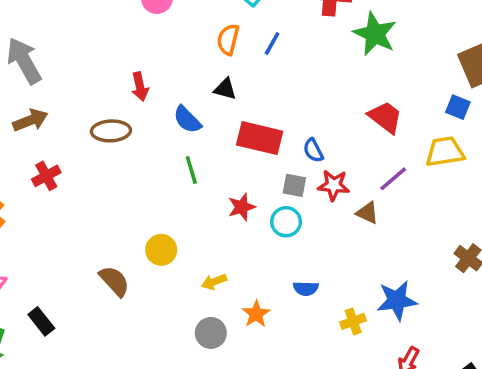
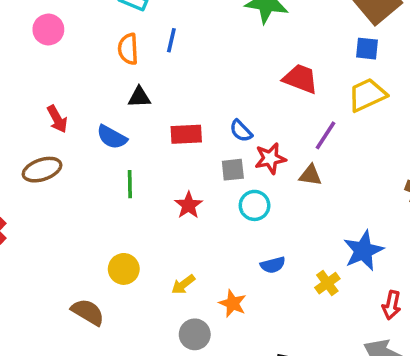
red rectangle: (260, 138) -> (186, 134), size x0.7
green line: (191, 170) -> (130, 184), turned 32
cyan circle: (286, 222) -> (255, 205), moved

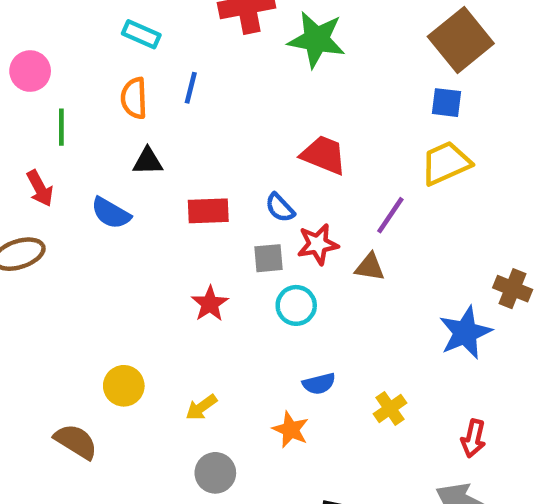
red trapezoid: (300, 79) -> (324, 155), moved
green line: (130, 184) -> (61, 127), moved
blue star: (363, 251) -> (465, 333), moved
orange star: (233, 303) -> (291, 430), moved

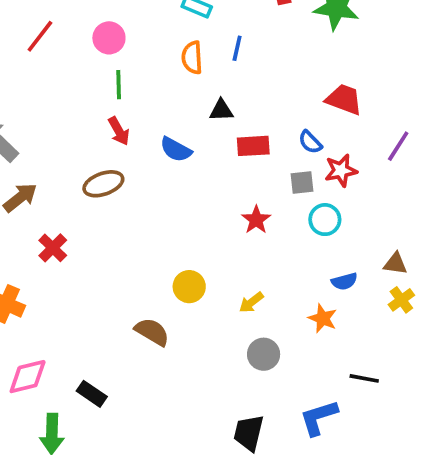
green line: (61, 127) -> (119, 85), moved
black triangle: (148, 161) -> (221, 110), moved
brown triangle: (370, 267) -> (395, 264), moved

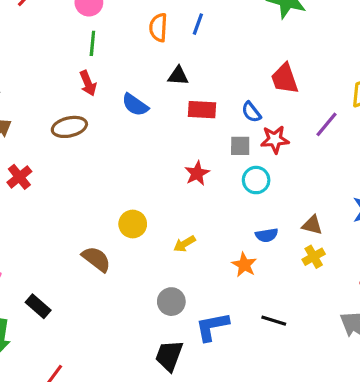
red trapezoid: (344, 99) -> (285, 79), turned -136
gray circle: (264, 354) -> (171, 302), moved
blue L-shape: (319, 418) -> (212, 327), moved

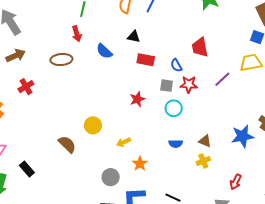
orange star: (244, 265) -> (140, 164), moved

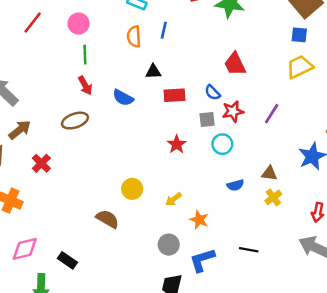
purple line: (222, 79) -> (272, 114), moved

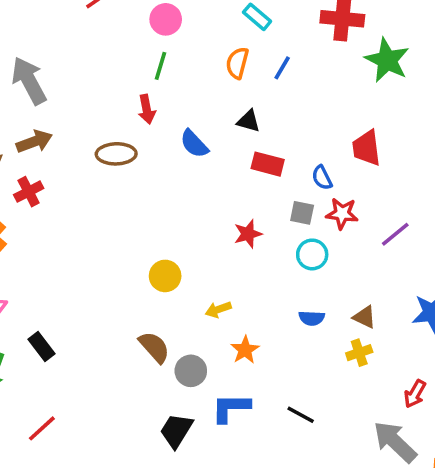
red cross: (41, 163) -> (29, 192), moved
brown semicircle: (108, 219) -> (154, 347), moved

